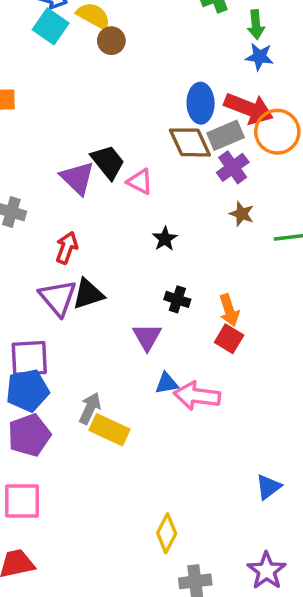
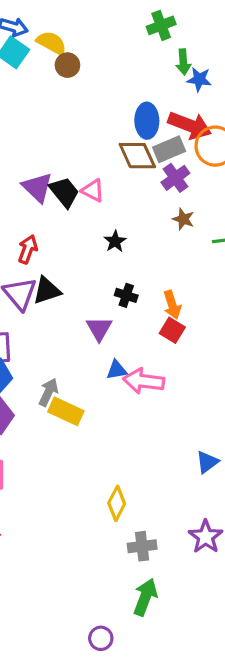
green arrow: (256, 25) -> (183, 62), moved
black trapezoid: (108, 162) -> (64, 192), moved

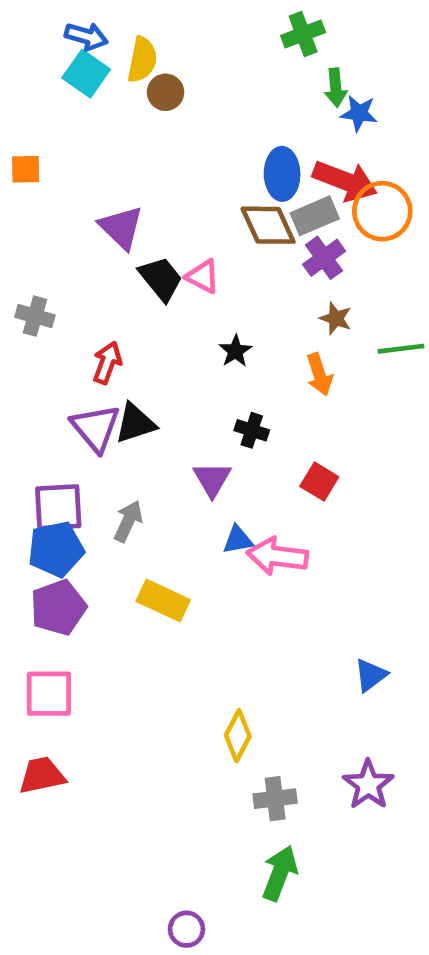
yellow semicircle: (52, 43) -> (142, 60), turned 72
purple triangle: (37, 187) -> (121, 227), moved
orange arrow: (172, 305) -> (319, 374), moved
gray arrow: (48, 392) -> (128, 521), moved
purple circle: (101, 638) -> (186, 929), moved

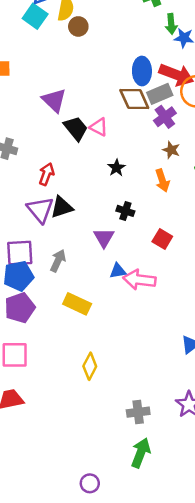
yellow diamond: (238, 736) -> (90, 366), moved

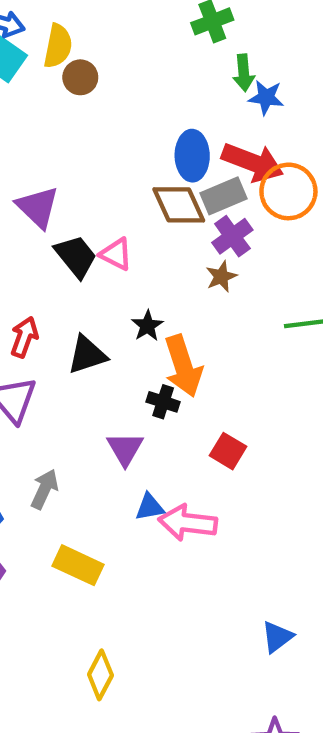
brown star: (171, 150) -> (221, 277), moved, turned 30
orange arrow: (162, 180) -> (183, 366), moved, size x1.5
black triangle: (62, 207) -> (87, 355), moved

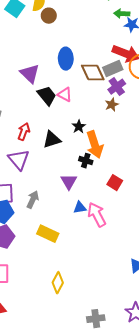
green arrow: (244, 73) -> (122, 14), turned 98
blue ellipse: (192, 156) -> (66, 59), moved
pink arrow: (188, 523) -> (97, 215), turned 55

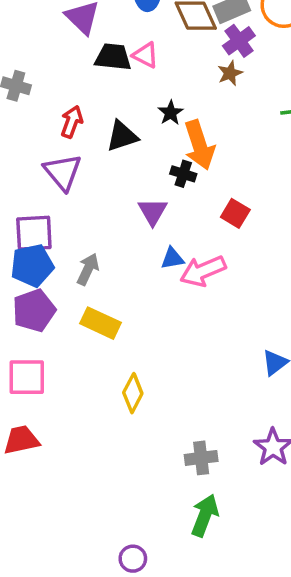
black trapezoid: (47, 96) -> (113, 57), turned -45
gray arrow: (33, 200) -> (88, 269), moved
pink arrow: (97, 215) -> (203, 271), turned -85
yellow rectangle: (48, 234) -> (100, 323), moved

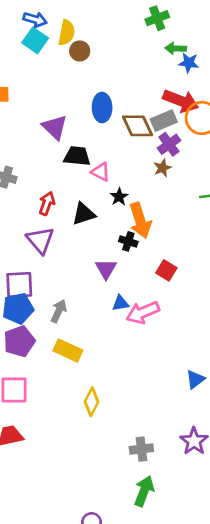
pink triangle: (145, 55) -> (101, 172), moved

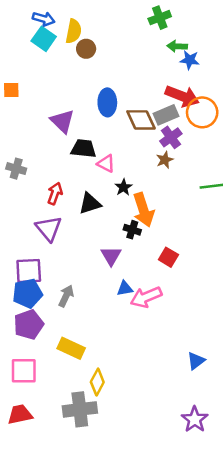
yellow rectangle: (68, 350) -> (71, 348), moved
gray cross: (141, 449) -> (80, 409), moved, size x1.5

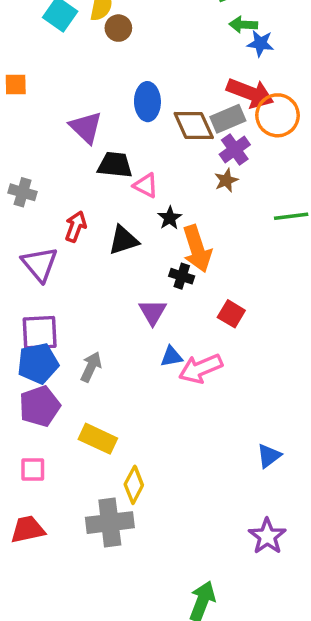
purple triangle: (49, 228) -> (40, 264), moved
pink square: (24, 371) -> (33, 469), size x0.7

